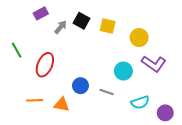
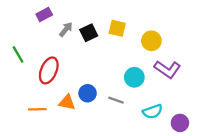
black square: (82, 21) -> (89, 33), moved, turned 35
orange triangle: (62, 104) -> (67, 102), moved

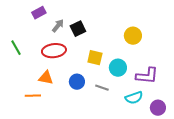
yellow square: (117, 28) -> (95, 58), moved
purple L-shape: (167, 69) -> (147, 76), moved, turned -30
red ellipse: (49, 70) -> (54, 51), moved, turned 60
orange triangle: (67, 102) -> (46, 78), moved

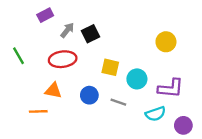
yellow circle: (133, 36) -> (166, 42), moved

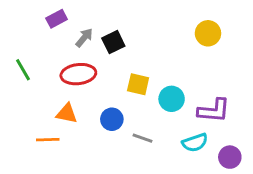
yellow circle: (166, 42) -> (208, 33), moved
gray line: (118, 102) -> (142, 138), moved

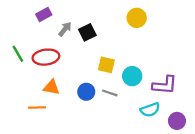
yellow circle: (208, 33) -> (137, 18), moved
red ellipse: (78, 74) -> (46, 57), moved
gray line: (142, 138) -> (110, 93), moved

